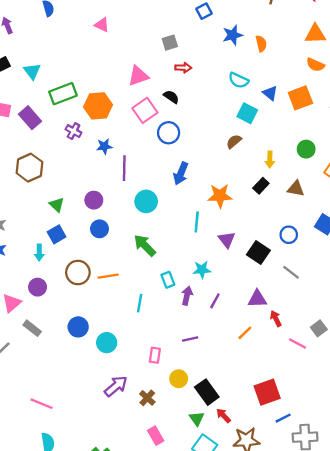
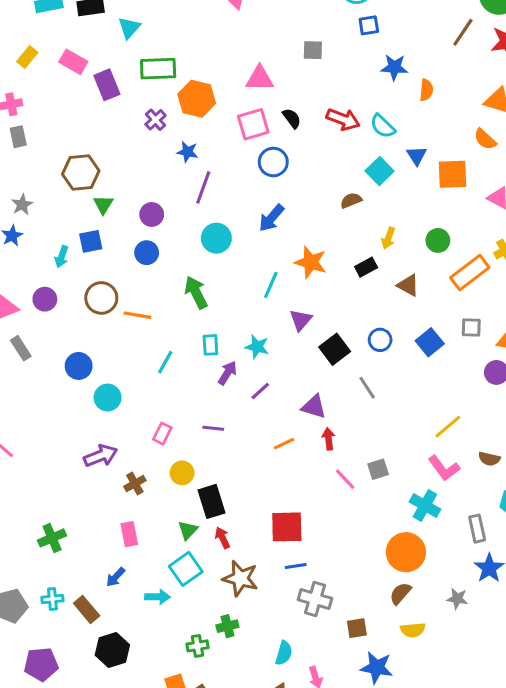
red arrow: (183, 68) -> (343, 119), moved, size x1.5
brown hexagon: (29, 168) -> (81, 173), moved

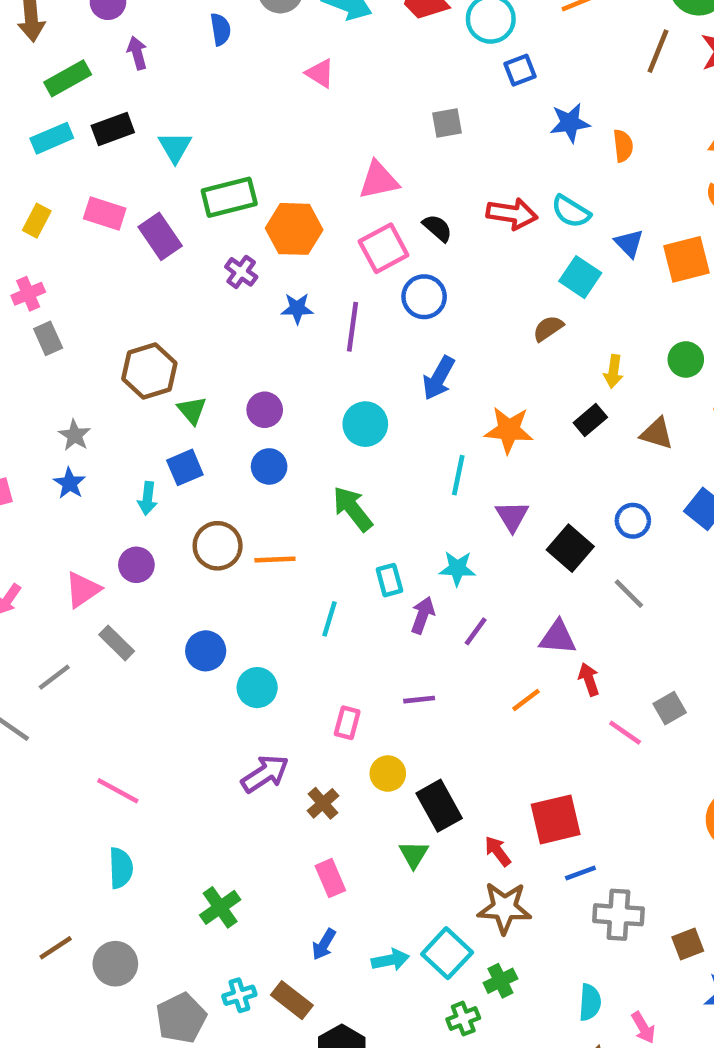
purple line: (203, 187) -> (352, 327), moved
red arrow: (222, 538) -> (498, 851), moved
cyan square: (186, 569) -> (447, 953), moved

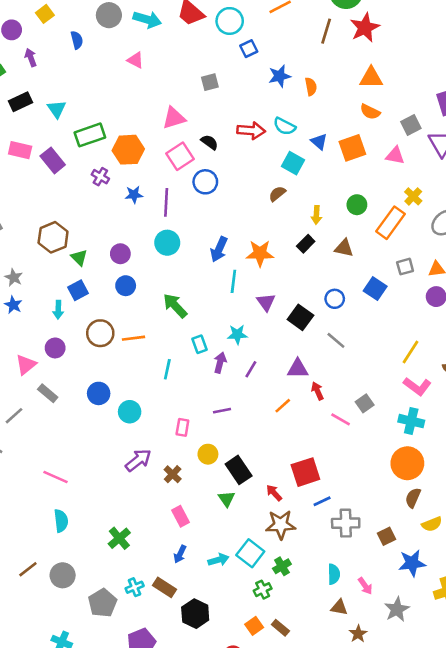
blue arrow: (439, 378) -> (219, 249), moved
cyan circle: (365, 424) -> (167, 243), moved

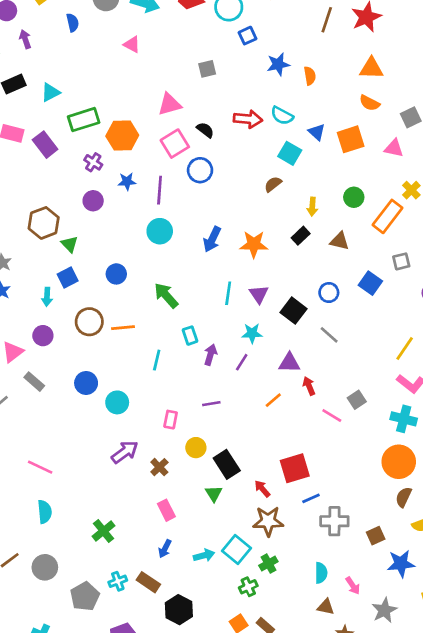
cyan triangle: (57, 109) -> (50, 92), turned 36
purple circle: (120, 254) -> (93, 201), moved
cyan line: (233, 281) -> (228, 293), moved
cyan star: (237, 334) -> (252, 333), moved

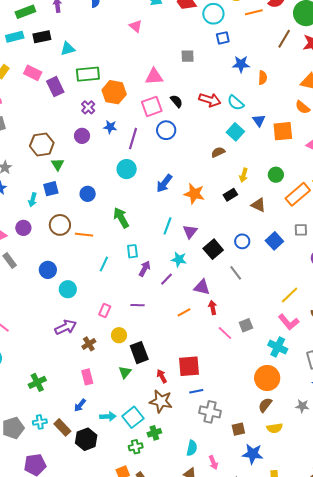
black hexagon: (179, 610) -> (86, 439), moved

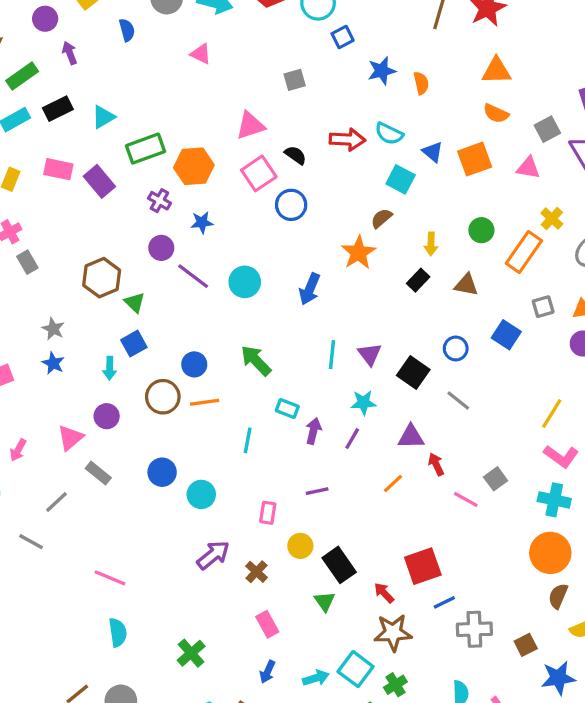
purple line: (133, 139) -> (193, 276), moved, turned -55
blue circle: (88, 194) -> (194, 364), moved
orange star: (194, 194) -> (359, 253), moved, turned -30
cyan rectangle: (132, 251) -> (287, 409), turned -48

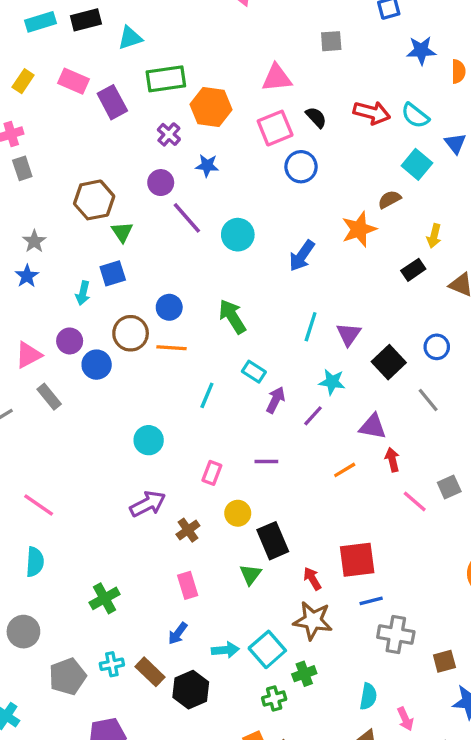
blue circle: (162, 472) -> (97, 365), moved

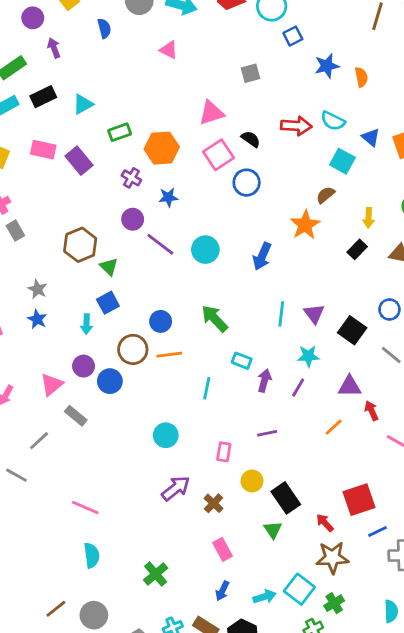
green rectangle: (166, 79) -> (120, 132), size x0.7

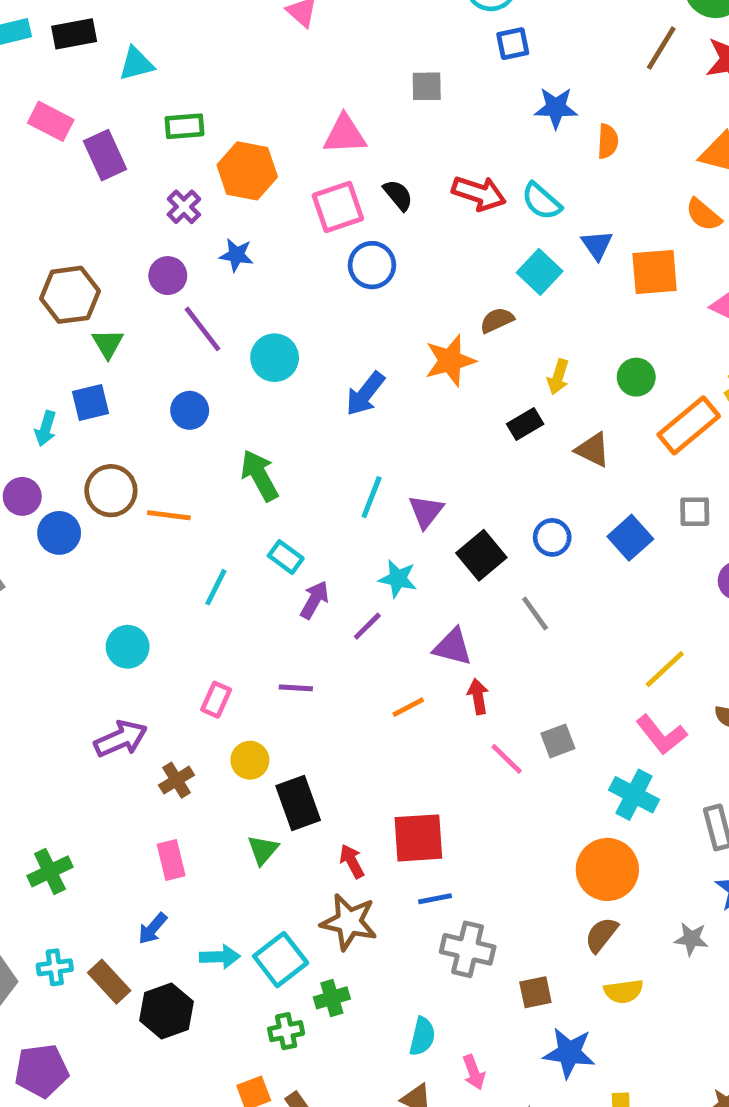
blue circle: (161, 321) -> (190, 410), moved

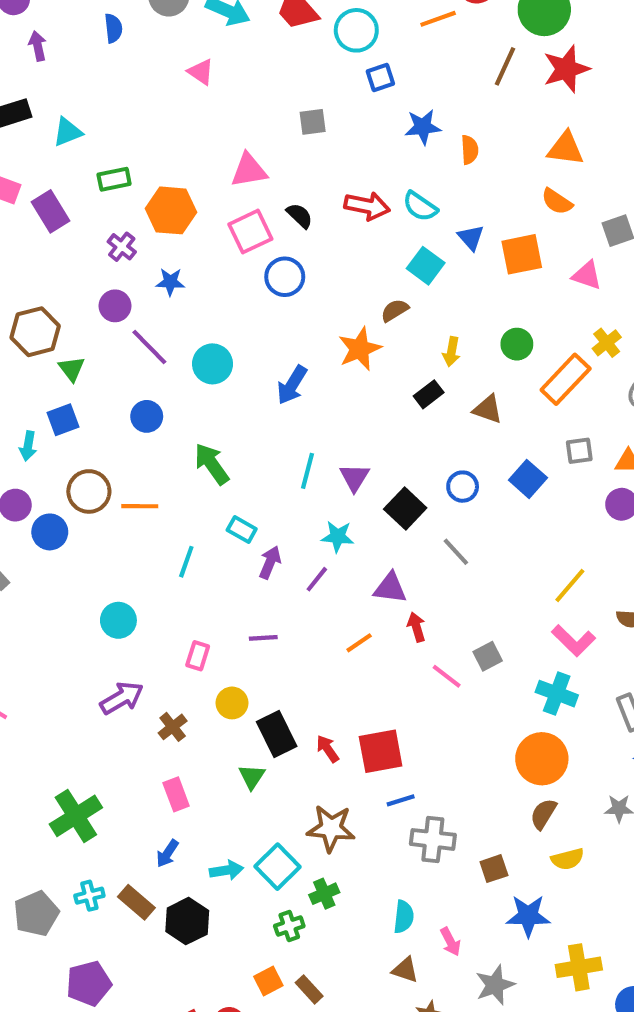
red arrow: (352, 861) -> (328, 749), moved
green cross: (50, 871) -> (76, 816), size x1.4

